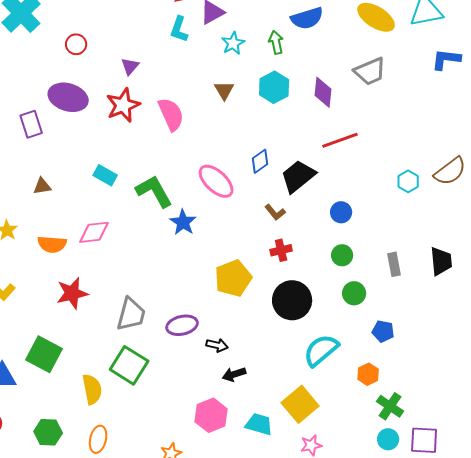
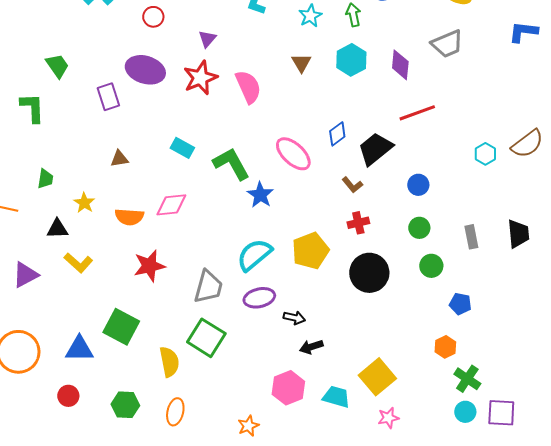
cyan semicircle: (321, 350) -> (254, 255), moved

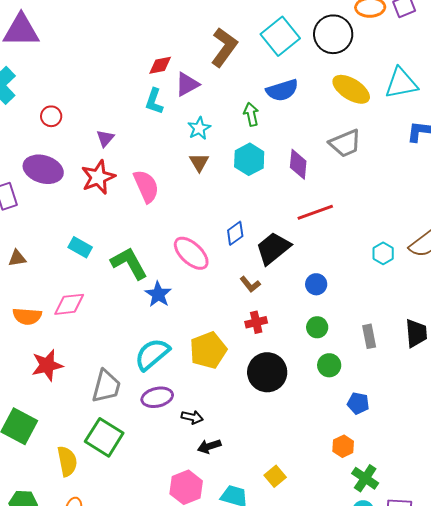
cyan star: (310, 16) -> (199, 128), moved
yellow square: (377, 377) -> (275, 476), size x0.6

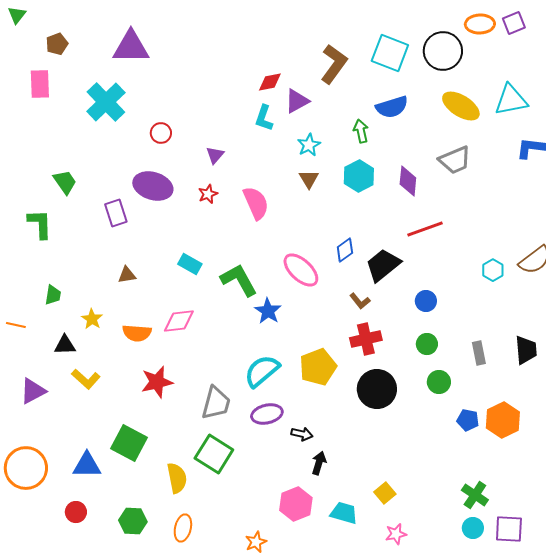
cyan square: (280, 36) -> (390, 53), turned -30
red star: (98, 177) -> (208, 194), size x0.6
red cross: (256, 322) -> (366, 339), size x1.4
black arrow: (209, 446) -> (319, 463), turned 125
orange hexagon: (343, 446) -> (503, 420), moved, size x1.6

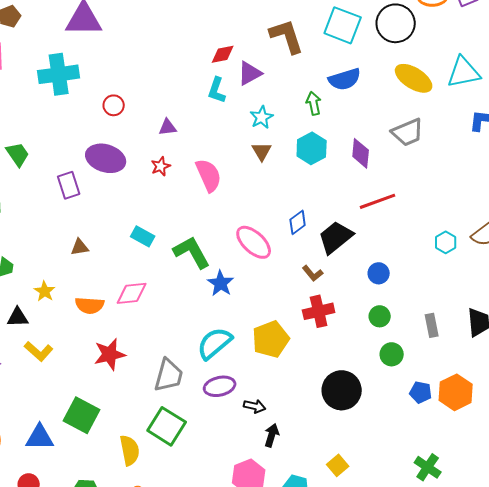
brown L-shape: (334, 64) -> (287, 36), turned -54
cyan cross: (106, 102) -> (59, 74), turned 36
purple triangle: (215, 155) -> (168, 127), turned 42
black circle: (377, 389) -> (342, 390), moved

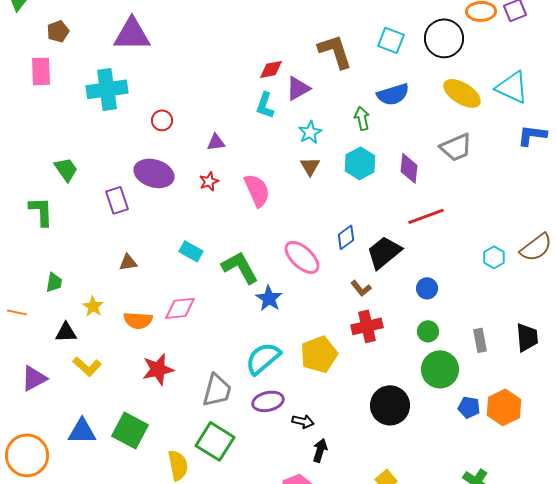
cyan square: (343, 25) -> (391, 40), size x0.7
cyan triangle: (464, 72) -> (512, 87), turned 36
green circle: (392, 354) -> (440, 369), size x1.6
blue triangle: (40, 437) -> (82, 431), moved

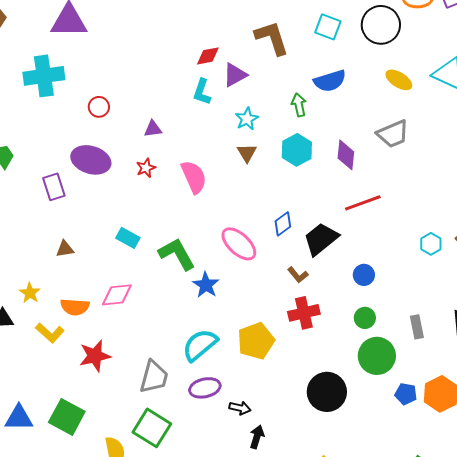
yellow ellipse: (462, 93) -> (399, 80), size x0.7
yellow L-shape: (87, 366) -> (50, 333), moved

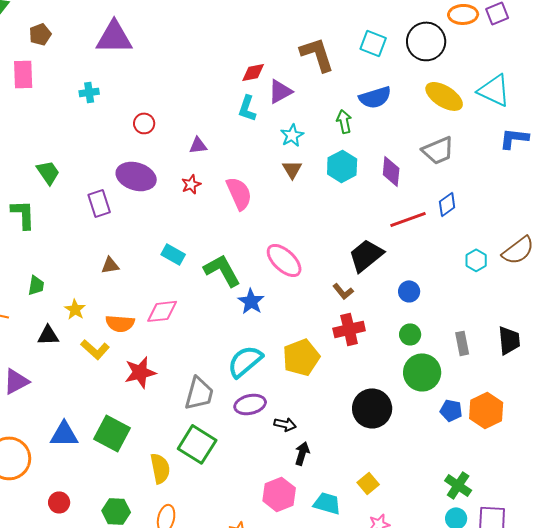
cyan cross: (44, 76) -> (89, 92), size x0.5
yellow ellipse: (399, 80) -> (444, 96), size x1.4
blue diamond: (283, 224) -> (447, 204), moved

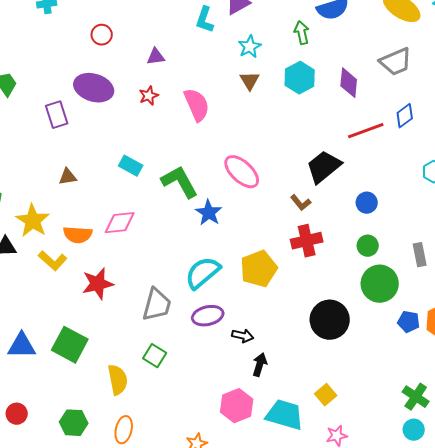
yellow star: (75, 309) -> (33, 221), size x1.6
green square: (197, 444) -> (155, 356), size x0.6
cyan trapezoid: (327, 503) -> (285, 415), size x1.4

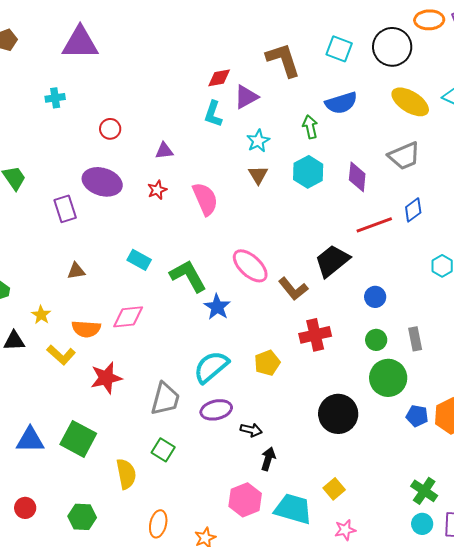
brown L-shape: (301, 203) -> (293, 289), moved, size x1.4
yellow star: (33, 221) -> (41, 315), size x0.6
gray rectangle: (420, 255) -> (415, 339), moved
yellow pentagon: (259, 269) -> (267, 363), size x0.7
orange ellipse: (124, 430) -> (158, 524), moved

